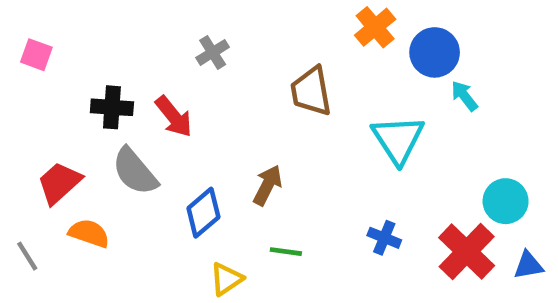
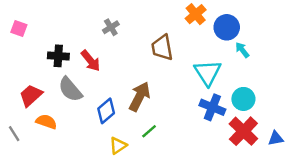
brown arrow: (268, 185) -> (140, 97), size x1.4
cyan circle: (506, 201) -> (243, 99), moved
blue cross: (384, 238) -> (212, 107), moved, size x1.5
green line: (286, 252) -> (149, 131), turned -49

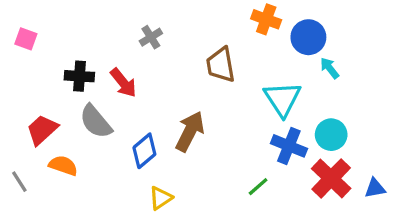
orange cross: (196, 14) -> (266, 19), turned -30
green line: (149, 131) -> (258, 187), moved

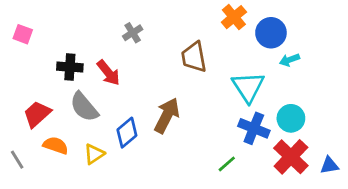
orange cross: (266, 19) -> (234, 17), turned 30
cyan arrow: (330, 68) -> (289, 60), turned -72
yellow triangle: (161, 198) -> (94, 154), moved

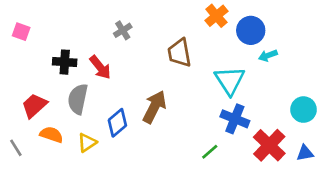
gray semicircle: (84, 107) -> (78, 99), turned 52
cyan circle: (291, 118) -> (304, 110), moved

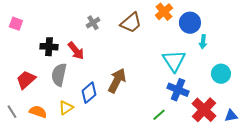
brown trapezoid: (179, 53) -> (131, 23), moved, turned -120
cyan arrow: (268, 55) -> (203, 42), turned -64
cyan circle: (304, 110) -> (221, 74), moved
orange semicircle: (51, 135) -> (38, 112), moved

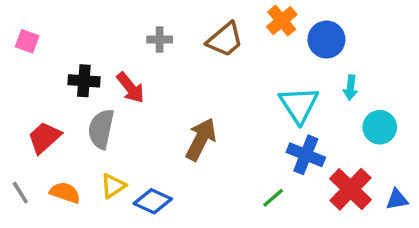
gray cross: (93, 23) -> (160, 40), turned 32
cyan arrow: (203, 42) -> (351, 88), moved
blue diamond: (89, 93) -> (153, 201), moved, turned 65

